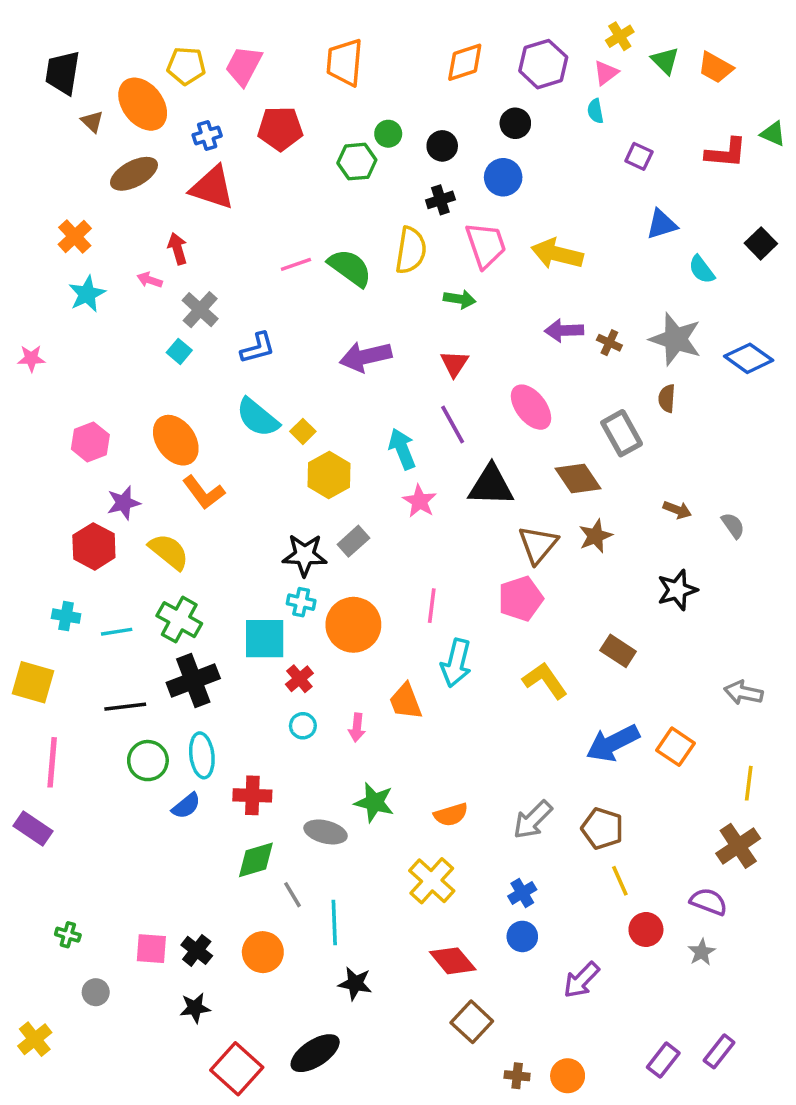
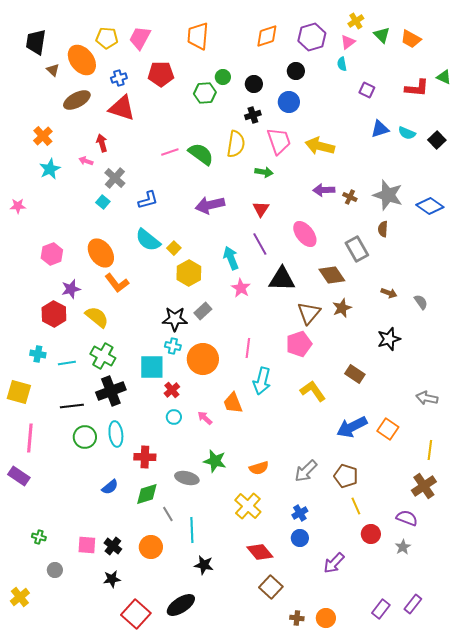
cyan semicircle: (702, 270) -> (407, 133), moved, turned -30
pink arrow: (357, 728) -> (205, 418), turned 126
blue semicircle: (186, 806) -> (110, 487), moved

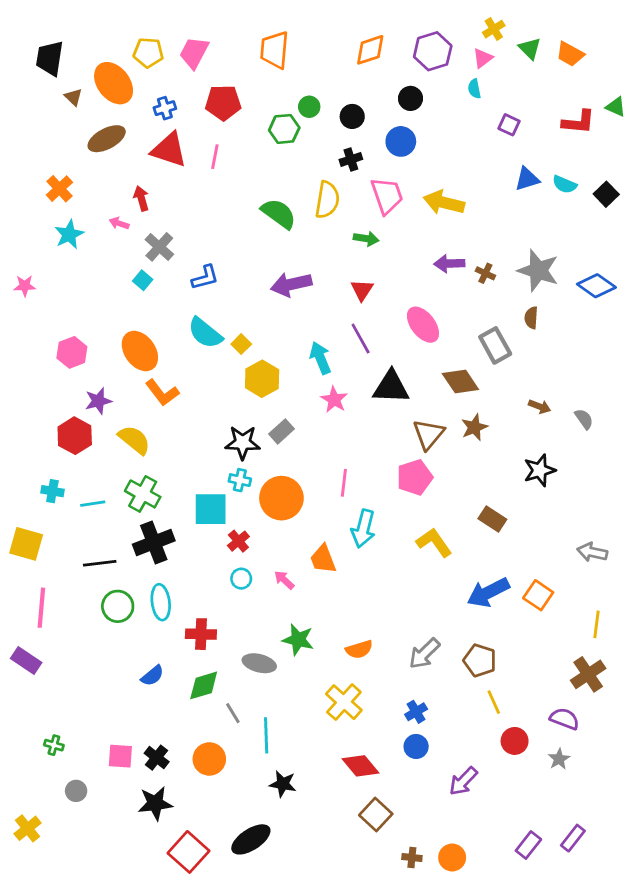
pink line: (170, 152) -> (215, 157), moved, turned -60
black star: (112, 579) -> (155, 803), size x1.4

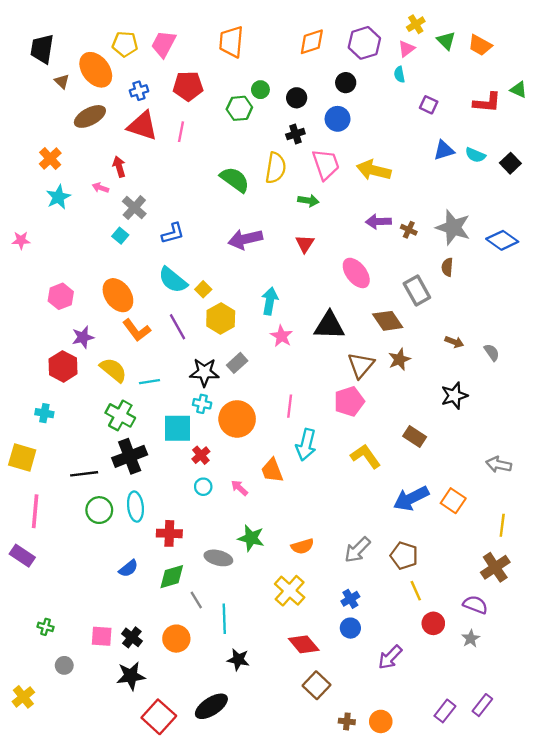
purple line: (361, 339) -> (178, 327), moved
cyan arrow: (320, 358) -> (270, 301), turned 32
cyan line: (93, 504) -> (149, 382), moved

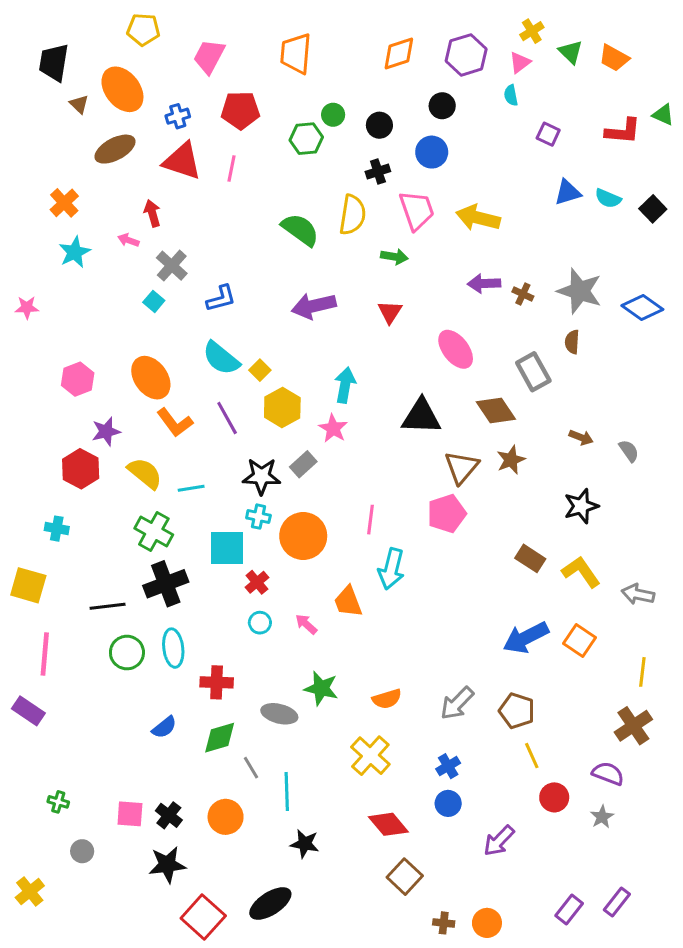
yellow pentagon: (125, 44) -> (143, 30), moved
pink star: (281, 336) -> (333, 428), moved
yellow L-shape: (366, 456) -> (581, 572), moved

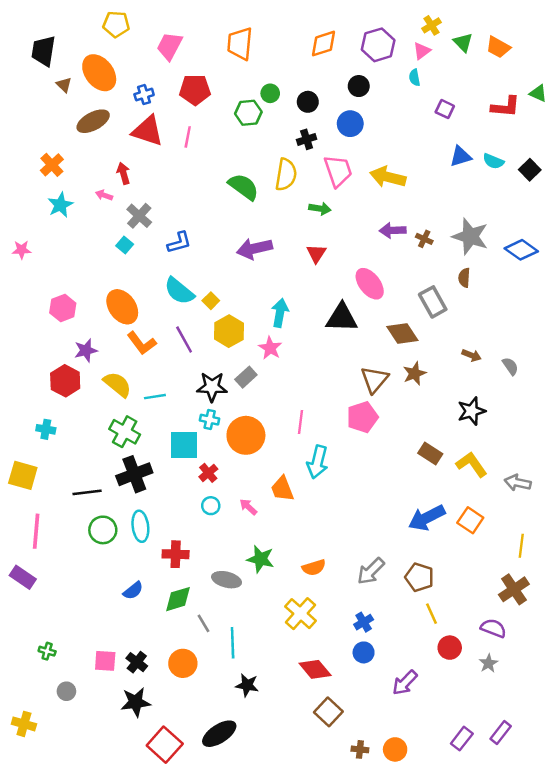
black triangle: (421, 416) -> (342, 318), moved
yellow cross: (30, 892) -> (24, 724), turned -35

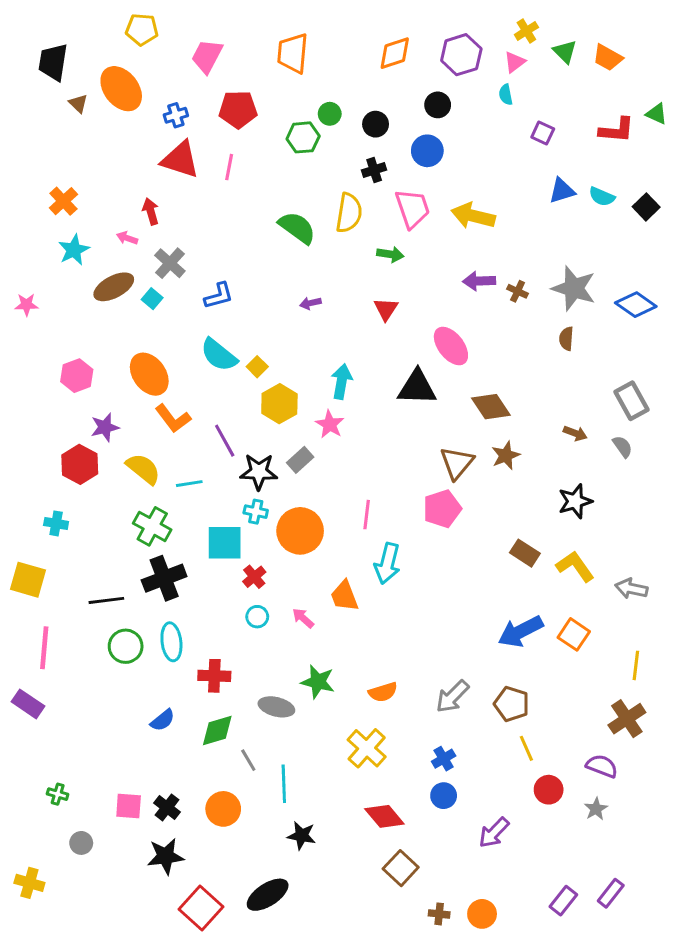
brown ellipse: (93, 121) -> (114, 287), moved
purple arrow: (254, 249) -> (310, 303), size x0.5
gray rectangle: (433, 302) -> (631, 401), moved
purple line: (184, 340) -> (225, 441), moved

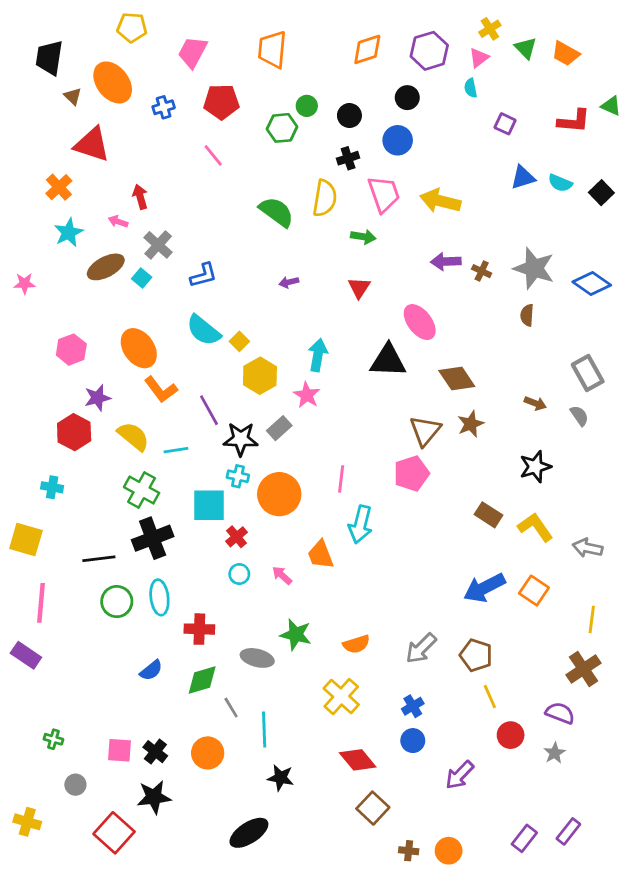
red triangle: (180, 160) -> (92, 144), moved
pink line: (229, 167) -> (213, 155), turned -50
red square: (201, 908) -> (114, 833), moved

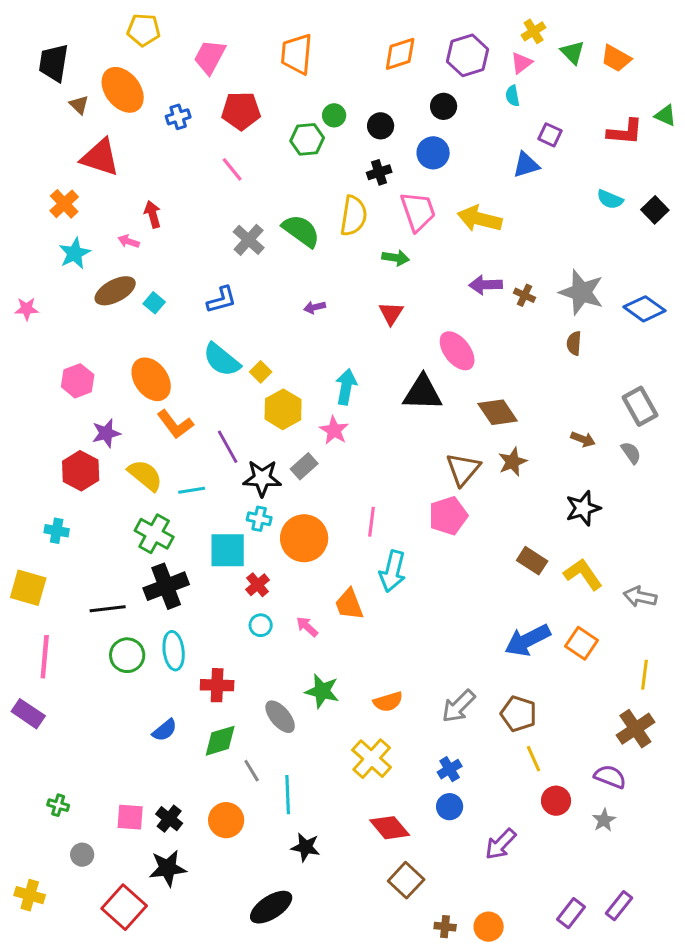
blue triangle: (523, 177) -> (526, 165), moved
gray cross: (158, 245) -> (249, 240), moved
gray ellipse: (257, 658) -> (280, 717), turned 36

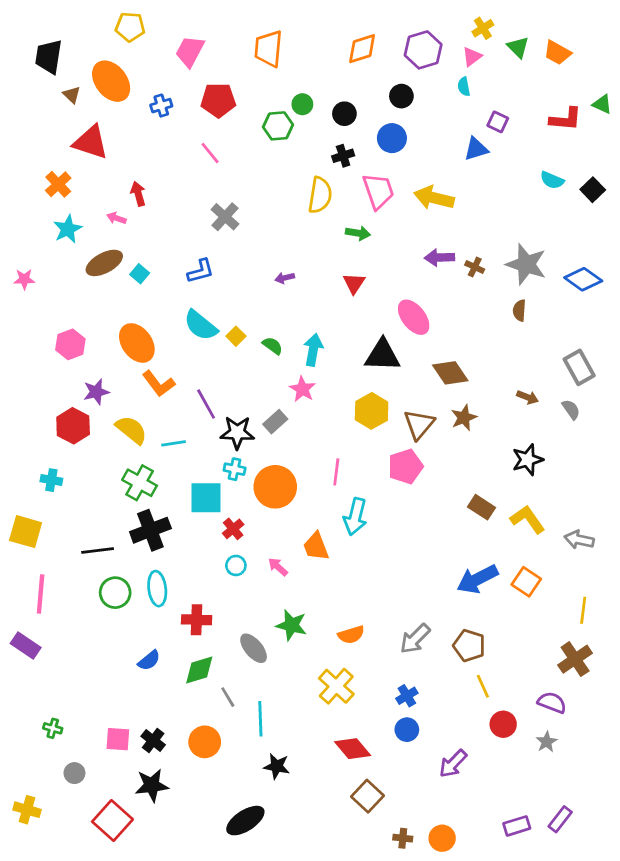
green semicircle: (301, 231) -> (273, 346), moved, size x0.6
yellow hexagon: (283, 409) -> (372, 411), moved
purple rectangle: (571, 913) -> (517, 826), turned 35

